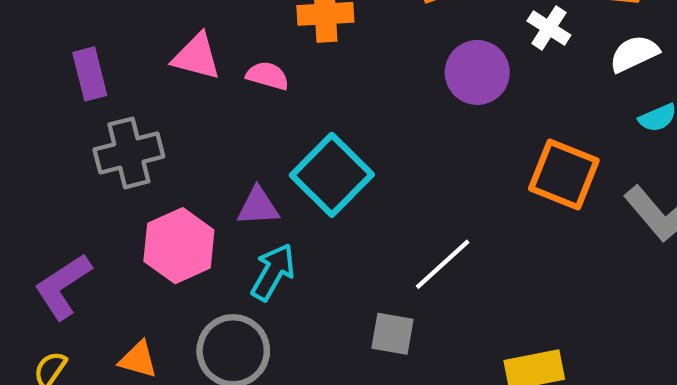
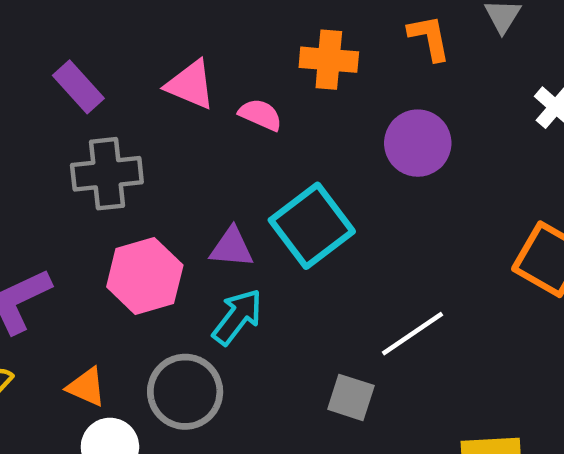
purple circle: (477, 72) -> (418, 143), moved
purple rectangle: (90, 74) -> (78, 87), turned -36

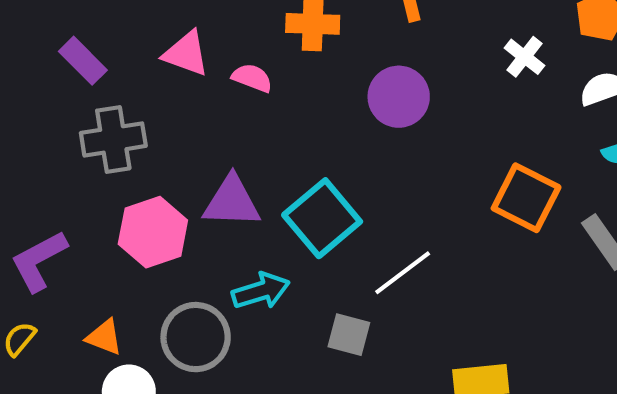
cyan square: (312, 226) -> (322, 218), moved
purple triangle: (232, 247) -> (232, 202), size x1.4
cyan arrow: (237, 317) -> (261, 291), moved, turned 38

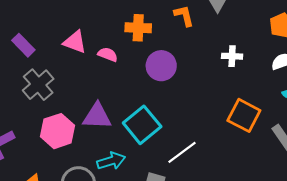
white cross: (524, 57) -> (232, 56), moved, turned -36
purple circle: (399, 97) -> (161, 66), moved
gray cross: (113, 139) -> (38, 85), turned -32

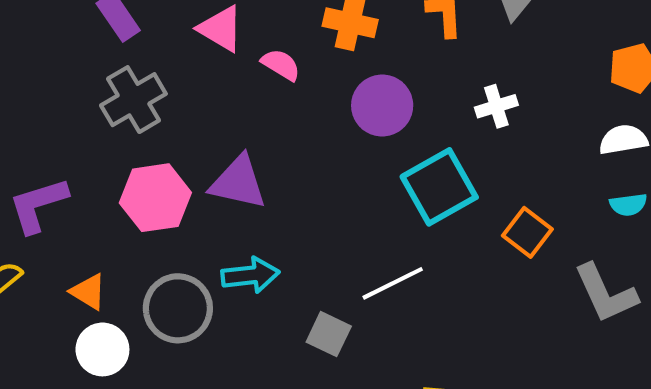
white cross: (232, 56) -> (496, 106), moved, turned -30
orange square: (244, 115) -> (527, 232), size x0.7
cyan square: (142, 125) -> (439, 187), moved

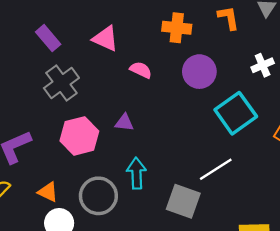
pink semicircle: (281, 65) -> (141, 70), moved
purple triangle: (238, 182) -> (124, 123), size x0.6
cyan arrow: (250, 275) -> (136, 173), turned -80
gray square: (329, 334) -> (183, 201), size x1.4

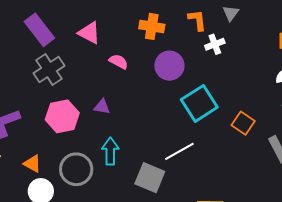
purple rectangle: (48, 38) -> (39, 30), size x1.4
white cross: (263, 65) -> (215, 44), moved

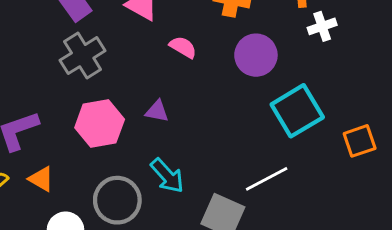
orange square: (243, 123) -> (360, 141), turned 35
cyan arrow: (110, 151) -> (167, 176), turned 136
orange triangle: (32, 164) -> (41, 179), moved

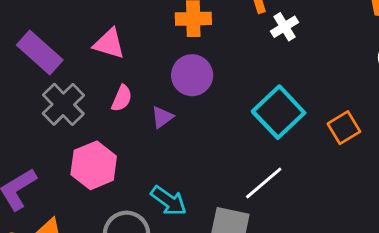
pink semicircle: (183, 47) -> (122, 98), moved, turned 96
purple circle: (256, 55) -> (192, 75), moved
purple triangle: (157, 111) -> (162, 117), moved, turned -35

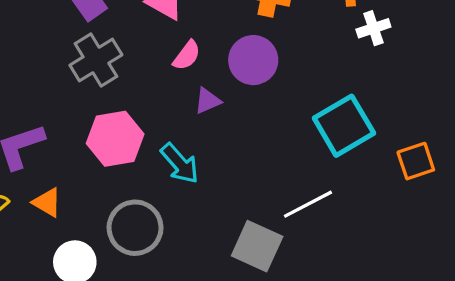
pink semicircle: (122, 98) -> (187, 55), moved
cyan arrow: (169, 201) -> (180, 163), moved

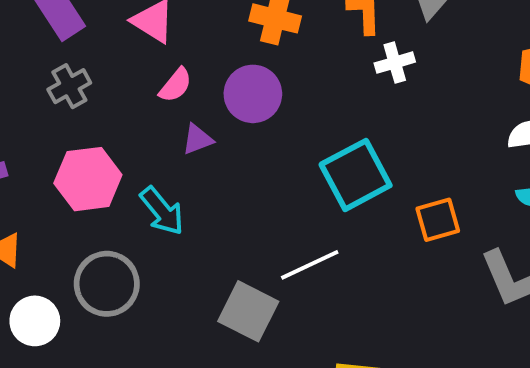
gray cross: (96, 60) -> (69, 86), size x0.7

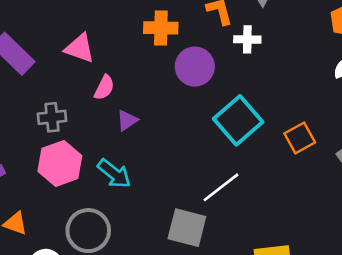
white cross: (395, 63) -> (247, 39), turned 30
gray cross: (69, 86) -> (52, 117), moved, turned 36
purple circle: (253, 94) -> (195, 67), moved

